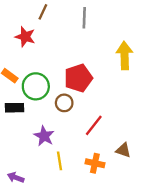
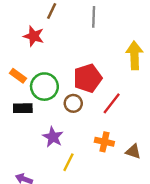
red line: (94, 125) -> (112, 103), moved
yellow line: (59, 161) -> (68, 162), turned 36
orange cross: (95, 163) -> (104, 142), moved

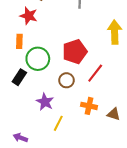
orange rectangle: (18, 76) -> (19, 41), moved, turned 56
brown circle: (73, 103) -> (66, 80), moved
black rectangle: (23, 108) -> (19, 77), turned -56

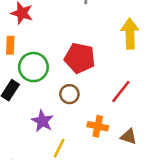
red pentagon: (75, 52) -> (80, 58), turned 30
red line: (95, 73) -> (121, 92), moved

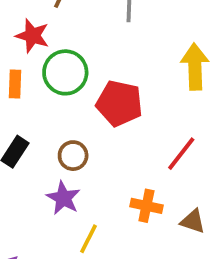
green circle: (33, 67) -> (65, 72), moved
brown circle: (69, 94) -> (73, 156), moved

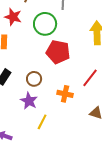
green circle: (65, 72) -> (45, 24), moved
orange cross: (146, 206) -> (65, 94), moved

